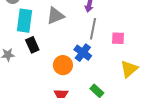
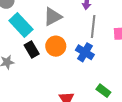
cyan rectangle: (24, 21) -> (21, 25), turned -45
orange circle: (63, 65) -> (56, 46), moved

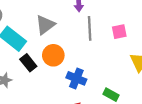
blue cross: (85, 52) -> (76, 78), moved

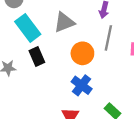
orange circle: (53, 55) -> (82, 53), moved

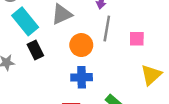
blue cross: (82, 85) -> (82, 77), turned -36

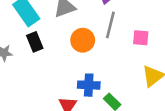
blue cross: (82, 77) -> (89, 85), moved

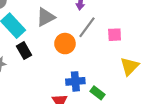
gray line: (110, 25) -> (87, 27), turned 30

